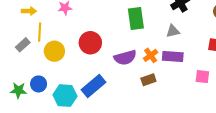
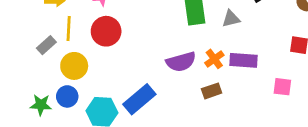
gray triangle: (173, 31) -> (231, 19), moved
red circle: (90, 43) -> (106, 31), moved
yellow circle: (54, 51) -> (74, 66), moved

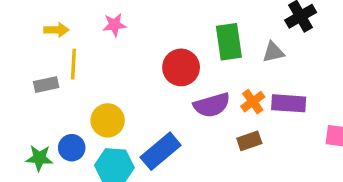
red circle: (106, 31) -> (181, 67), moved
gray rectangle: (46, 45) -> (46, 85), turned 30
yellow circle: (74, 66) -> (108, 120), moved

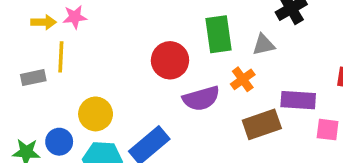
pink star: (114, 25) -> (75, 17), moved
orange cross: (253, 102) -> (243, 79), moved
purple rectangle: (289, 103) -> (298, 100), moved
brown rectangle: (249, 141) -> (262, 124), moved, size x1.5

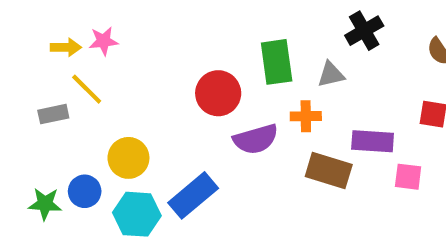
yellow line: (61, 57) -> (87, 89), turned -48
orange cross: (243, 79) -> (306, 116), turned 35
brown rectangle: (262, 124) -> (329, 170), turned 36

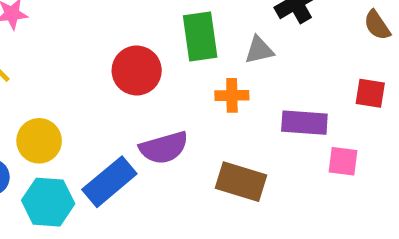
purple semicircle: (256, 139) -> (164, 148), moved
brown rectangle: (329, 170) -> (241, 182), moved

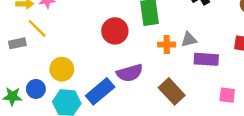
gray triangle: (259, 50) -> (189, 40), moved
pink square: (343, 161) -> (227, 95), moved
brown rectangle: (241, 182) -> (172, 91), turned 30

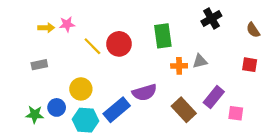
yellow line: (37, 28) -> (92, 46), moved
red circle: (115, 31) -> (119, 44), moved
purple rectangle: (206, 59) -> (214, 97), moved, turned -55

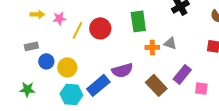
pink star: (67, 24) -> (59, 18), moved
yellow line: (92, 46) -> (77, 30), turned 72
gray triangle: (200, 61) -> (170, 43), turned 32
blue circle: (57, 107) -> (46, 61), moved

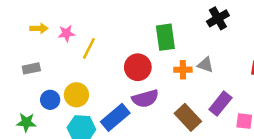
red circle: (100, 28) -> (138, 67), moved
blue circle: (46, 61) -> (50, 100), moved

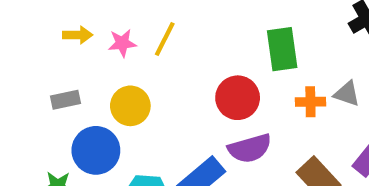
yellow line: (89, 48) -> (165, 39), moved
yellow circle: (76, 95) -> (130, 106), moved
blue circle: (50, 100) -> (96, 150), size x1.5

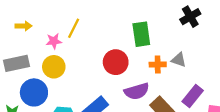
pink star: (122, 43) -> (54, 41), moved
gray rectangle: (66, 100) -> (16, 63), size x1.5
purple semicircle: (250, 148) -> (137, 91), moved

